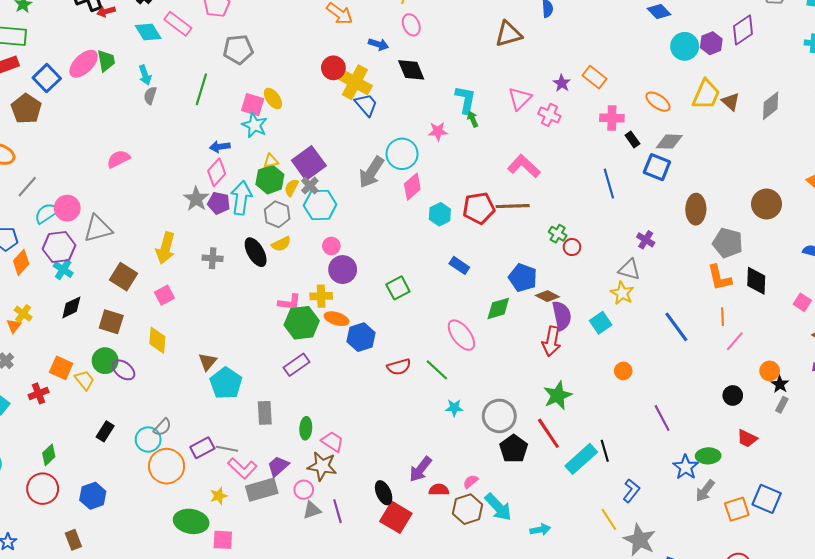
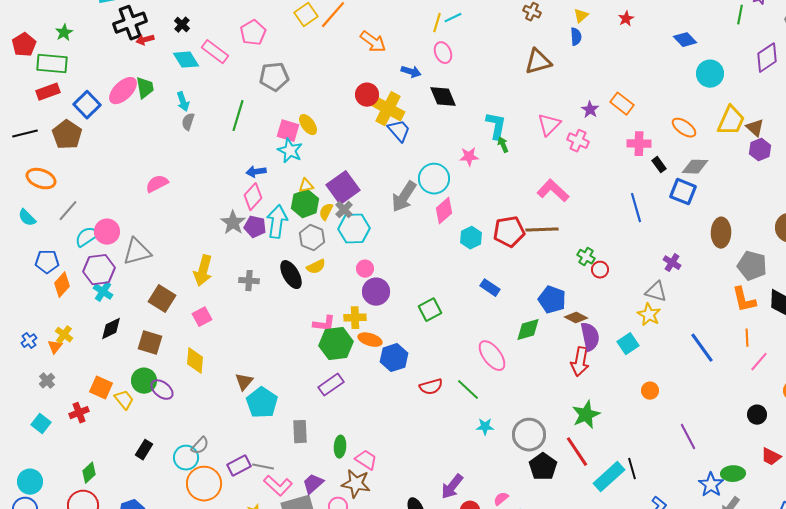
purple hexagon: (711, 43) -> (760, 150), moved

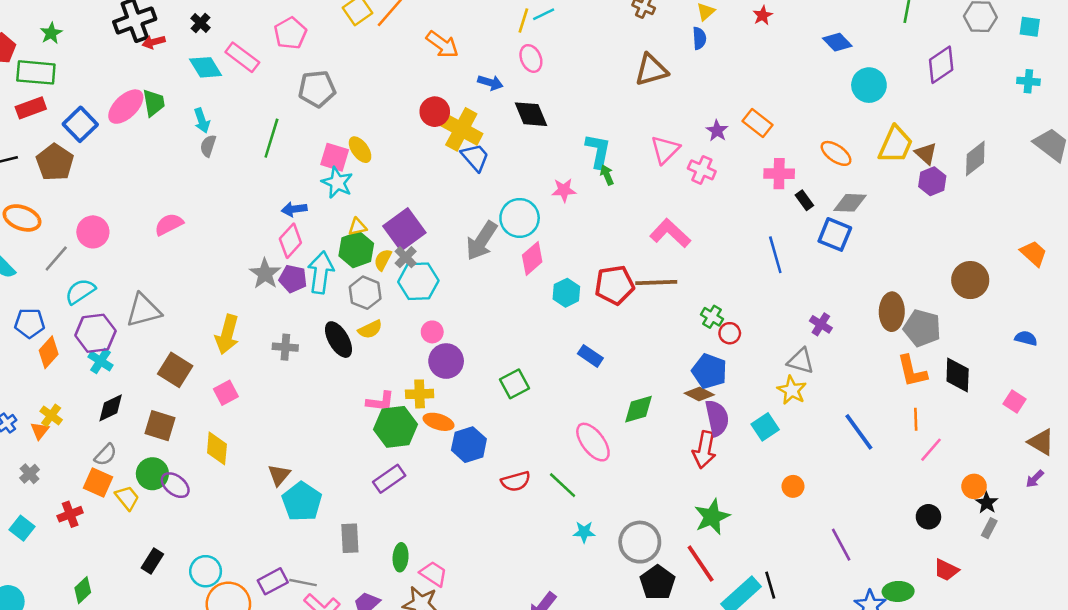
pink circle: (107, 232) -> (93, 232), moved
brown ellipse: (721, 233) -> (892, 312), moved
blue pentagon: (552, 300) -> (709, 371), moved
gray semicircle: (200, 446) -> (106, 455), moved

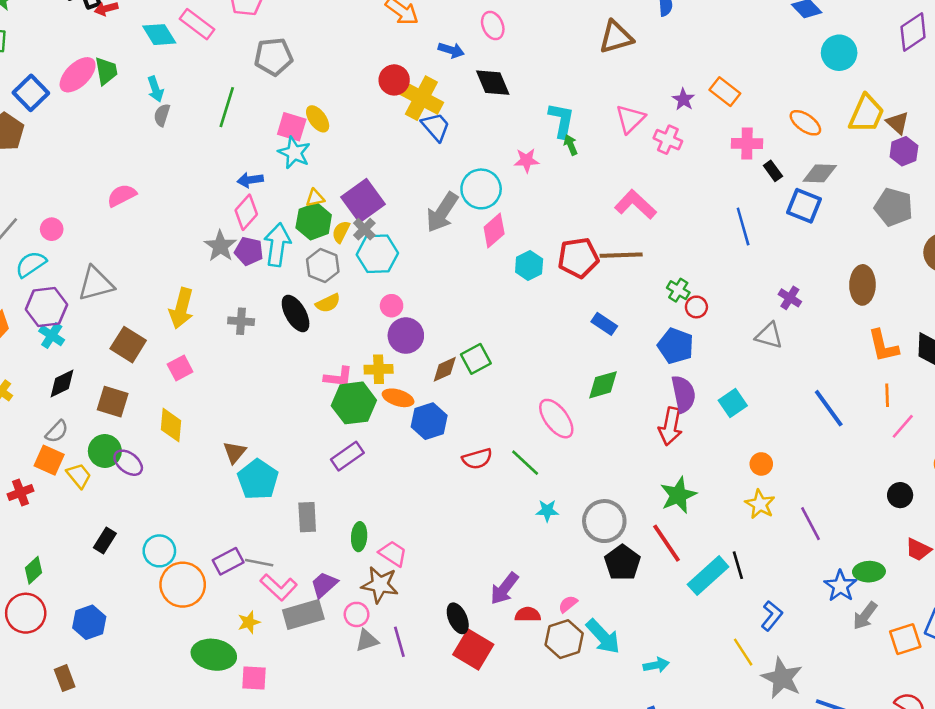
pink circle: (93, 232) -> (52, 229), moved, size x0.7
gray pentagon: (922, 328) -> (894, 207), moved
blue rectangle: (590, 356) -> (604, 324), moved
yellow star: (792, 390) -> (760, 504), moved
brown diamond: (699, 394) -> (445, 369), moved, turned -52

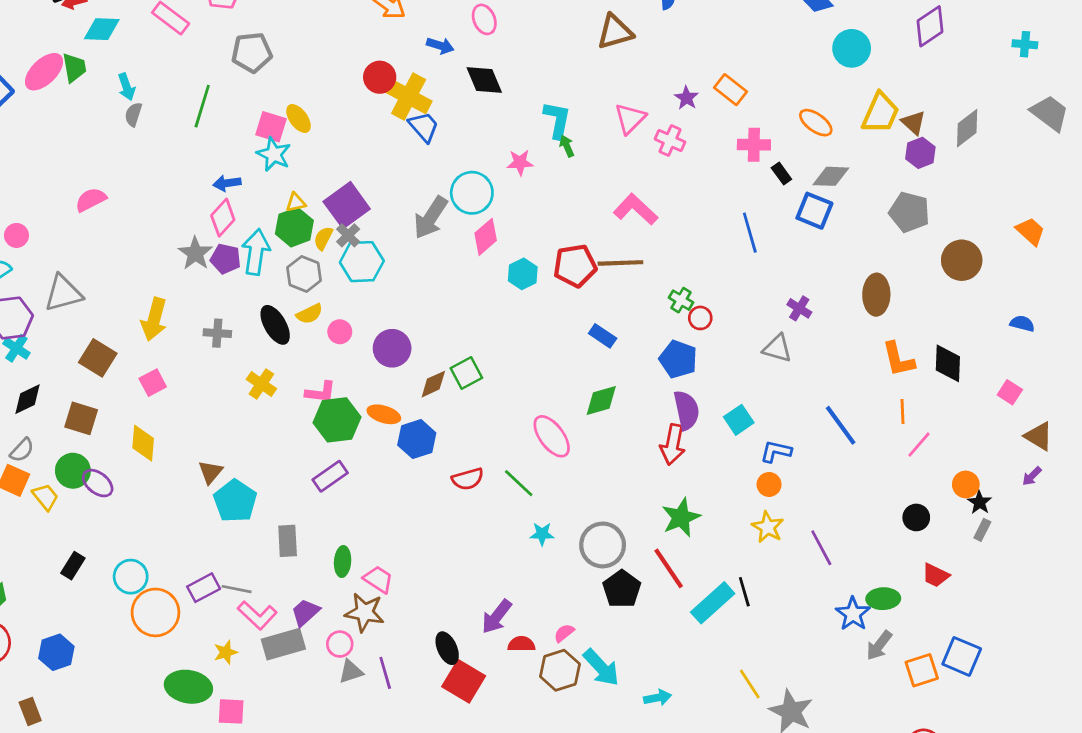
cyan diamond: (159, 35) -> (102, 29), moved, turned -56
pink circle: (392, 306) -> (340, 332), moved
yellow cross: (379, 369) -> (261, 384), moved, turned 36
blue L-shape: (772, 616) -> (776, 451), moved, turned -116

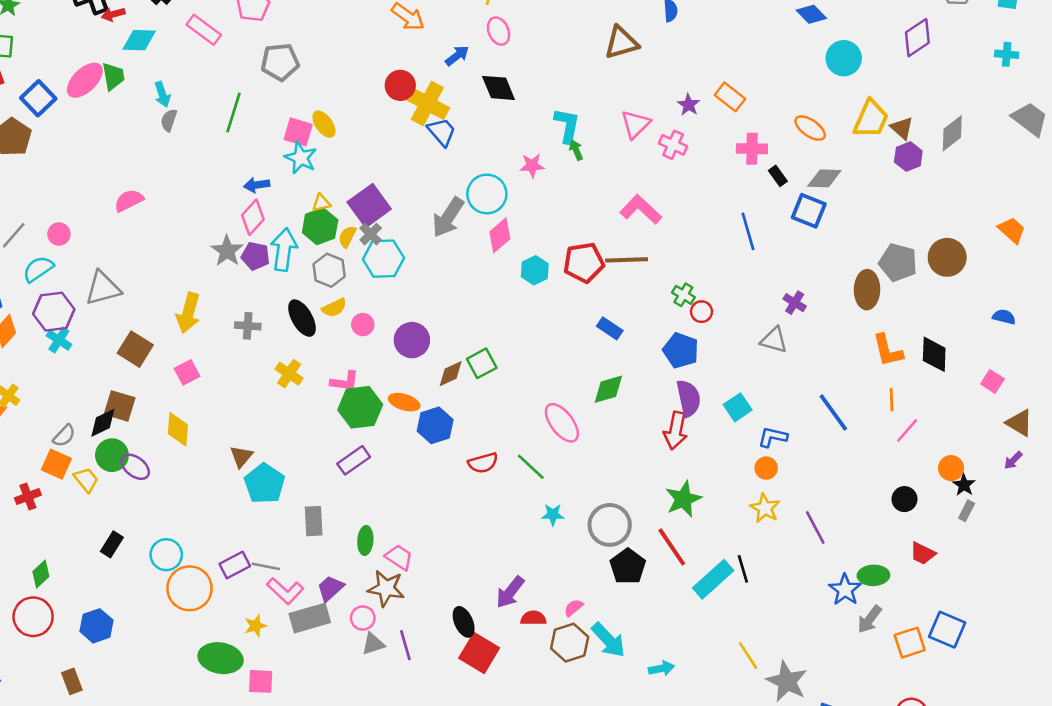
blue arrow: (440, 46) -> (457, 56), turned -55
gray pentagon: (909, 212) -> (898, 262), moved
black diamond: (27, 399) -> (103, 423), moved

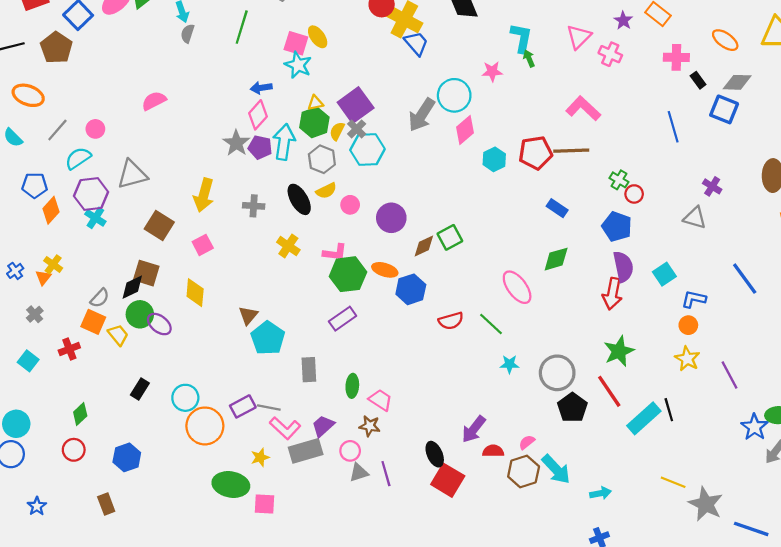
brown star: (386, 588) -> (370, 426), size x0.7
red circle: (33, 617) -> (74, 450), size x0.7
yellow line: (748, 656) -> (673, 482), turned -35

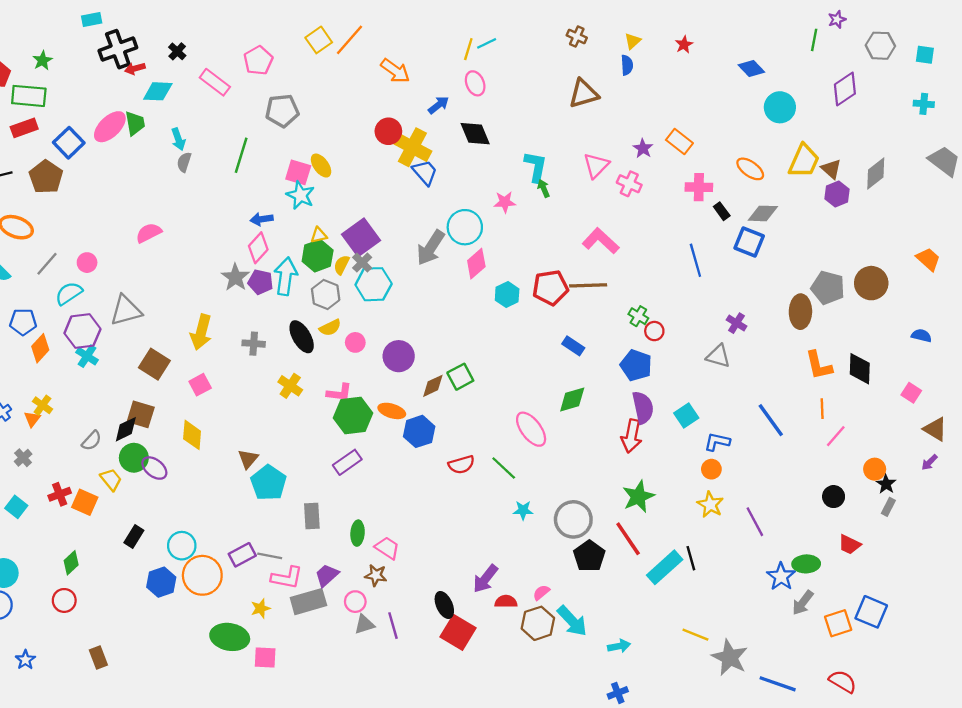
orange square: (93, 322) -> (85, 502), moved
pink L-shape: (285, 428) -> (287, 578), turned -32
blue hexagon: (127, 457) -> (161, 582), moved

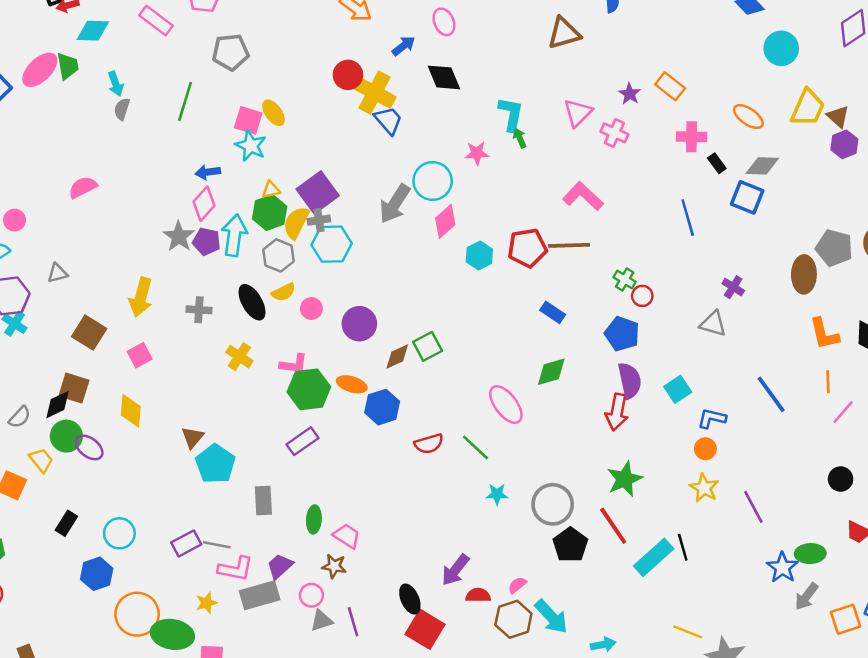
gray cross: (362, 263) -> (319, 220), turned 36
yellow semicircle: (342, 265) -> (296, 223), size x1.5
gray triangle: (126, 310) -> (57, 273), size x0.6
orange circle: (202, 575) -> (137, 614), moved

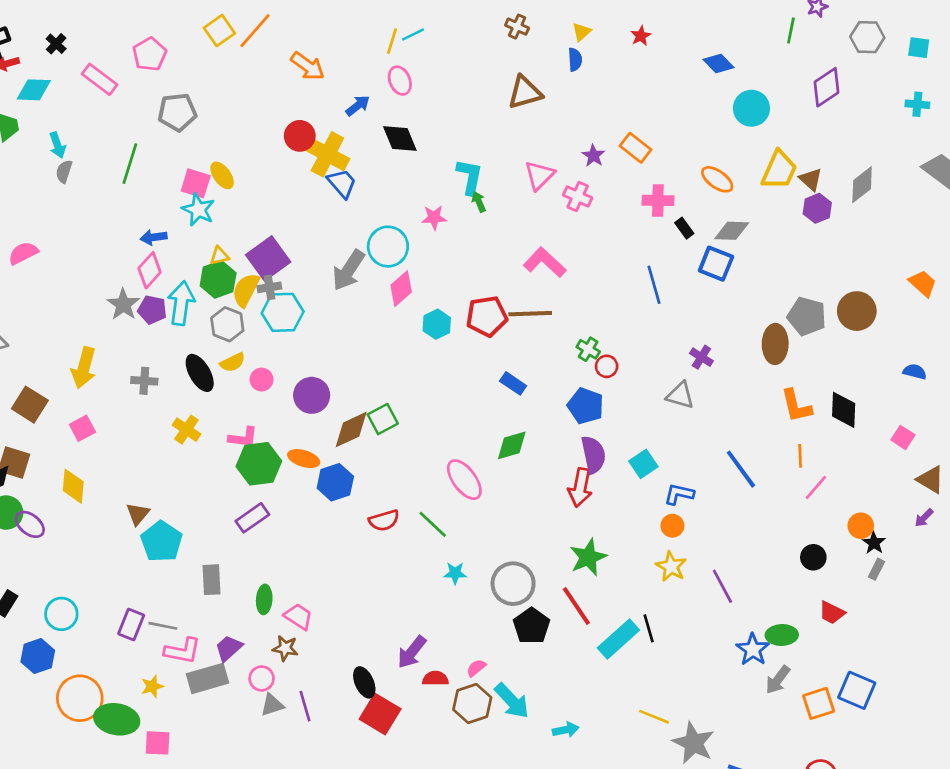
brown diamond: (397, 357) -> (351, 430), size x1.4
purple rectangle: (186, 543) -> (131, 624), turned -40

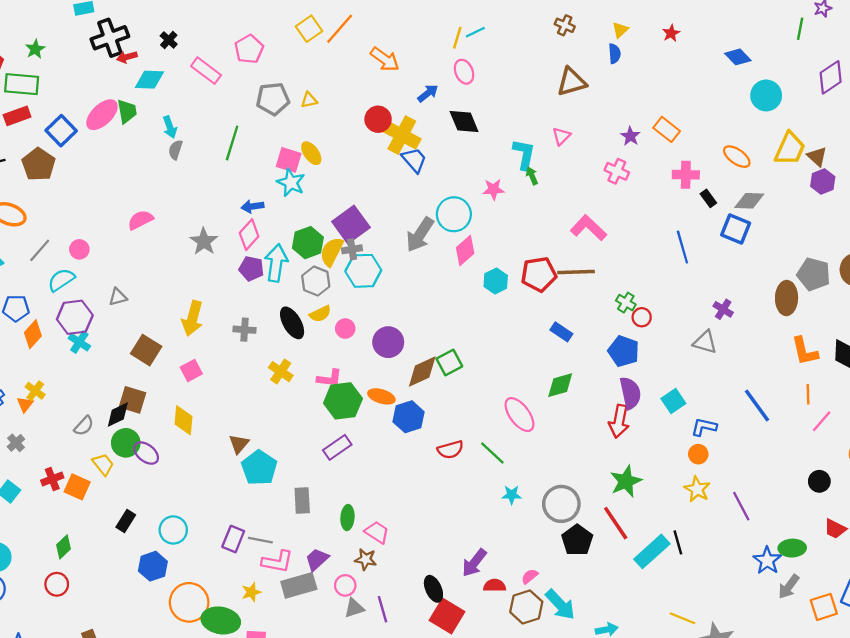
pink triangle: (539, 175) -> (561, 136), moved, size x0.7
yellow triangle: (219, 256) -> (309, 100), moved
gray star: (123, 304) -> (204, 241), moved

